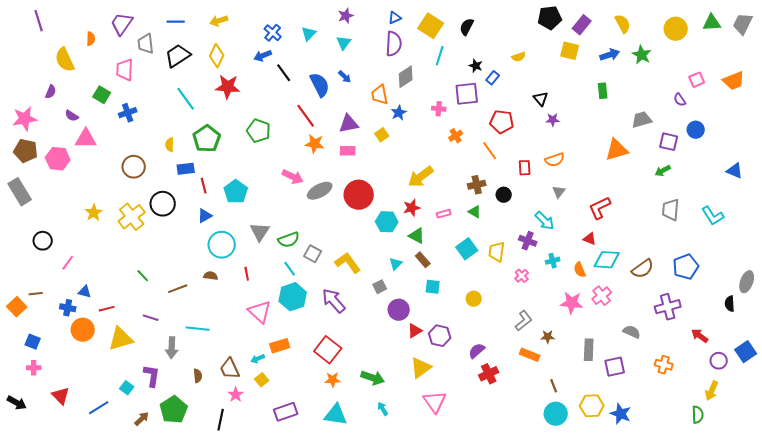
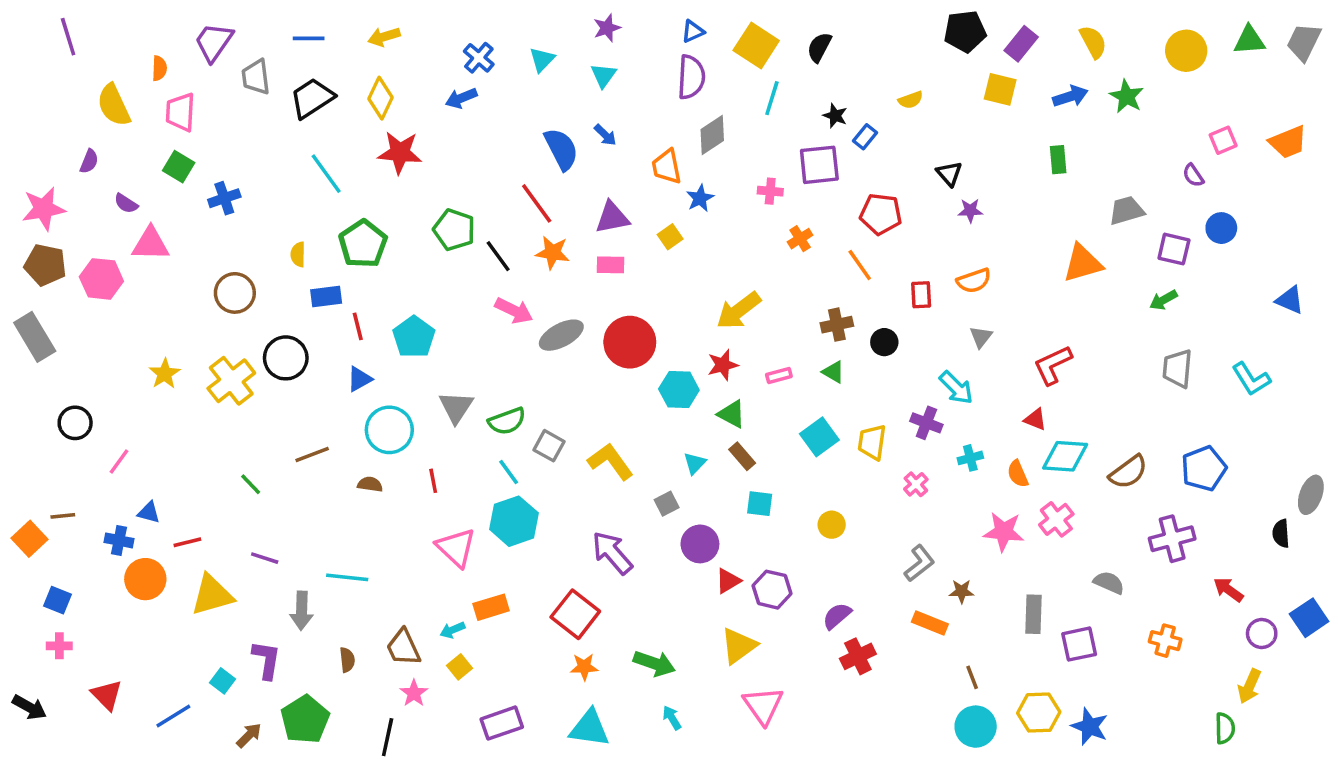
pink trapezoid: (125, 70) -> (180, 112), moved
black line: (284, 73) -> (498, 256), moved
brown line: (178, 289) -> (312, 454), moved
purple arrow: (334, 301) -> (612, 553), moved

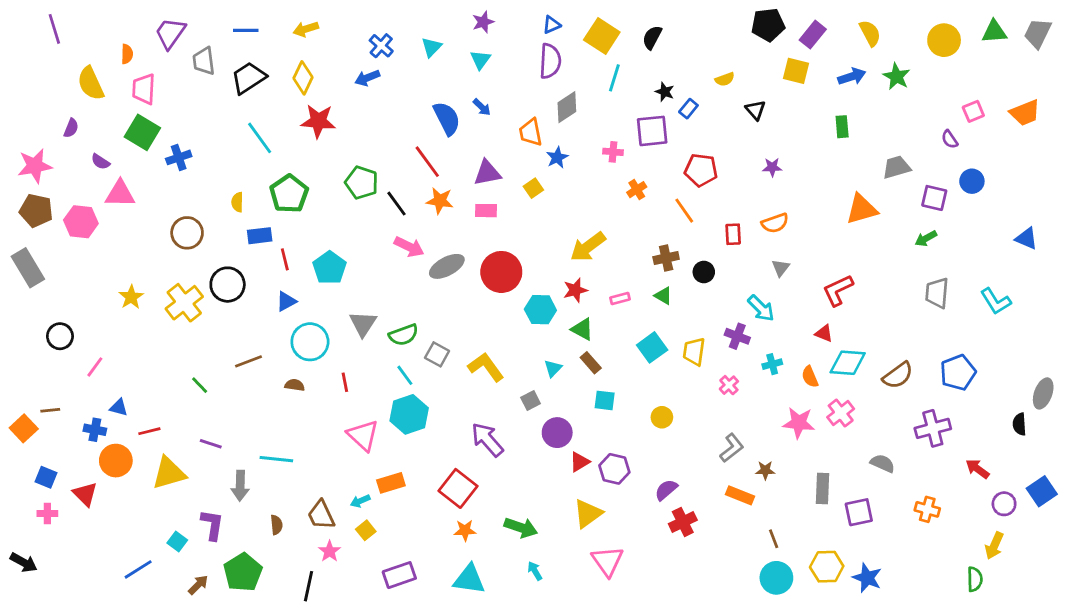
green square: (179, 167) -> (142, 132), size x1.4
black triangle: (949, 174) -> (755, 110), moved
red triangle: (107, 695) -> (85, 494), moved

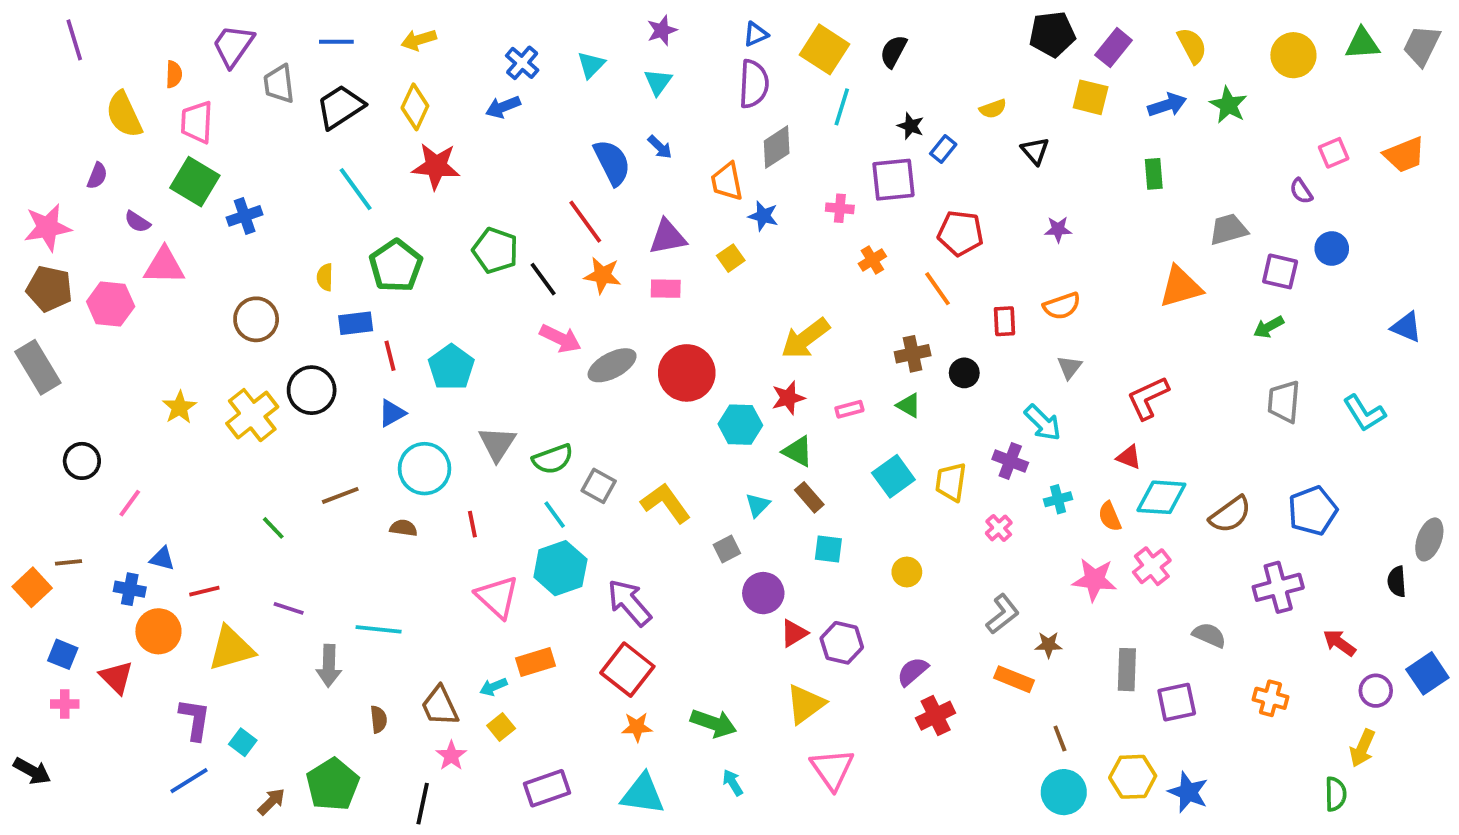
blue star: (557, 157) -> (763, 216), turned -30
purple arrow: (487, 440) -> (629, 603), moved
purple L-shape: (212, 525) -> (195, 719), moved

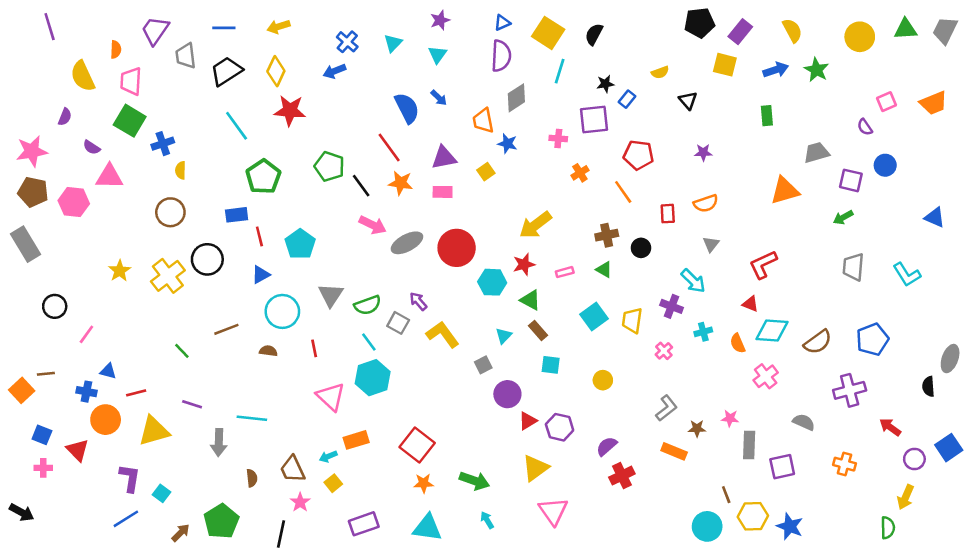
black star: (911, 126) -> (605, 84), turned -30
yellow semicircle: (325, 277) -> (181, 170), moved
pink star: (1094, 580) -> (730, 418), moved, size x0.6
purple arrow: (629, 603) -> (418, 301), moved, size x0.6
brown line: (1060, 738) -> (726, 495), moved

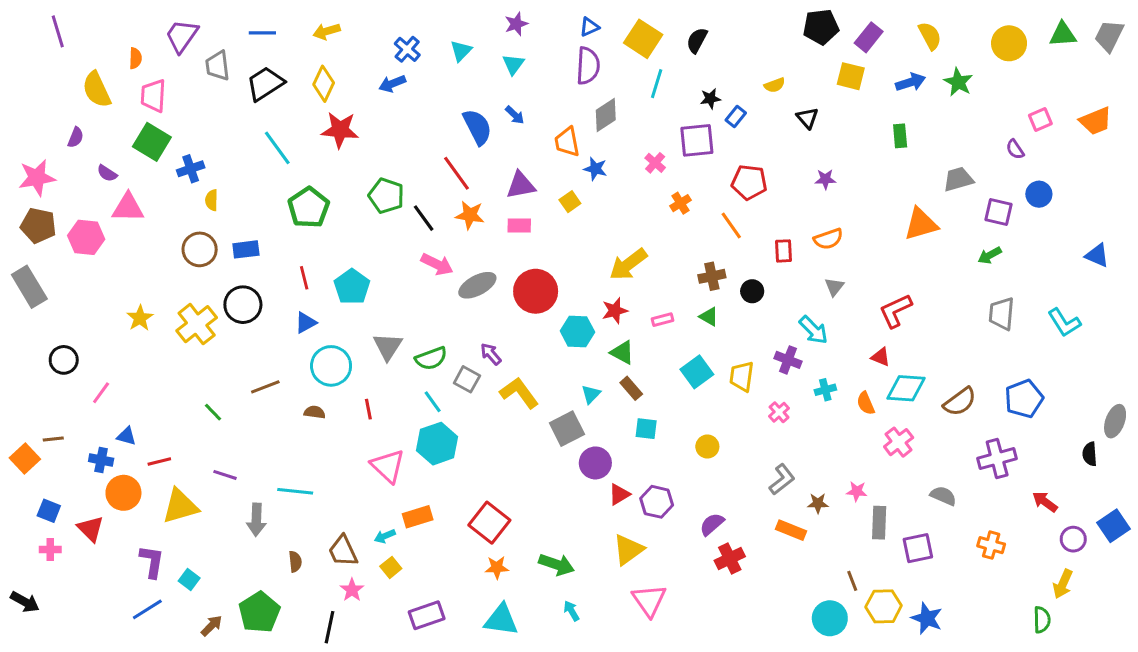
pink cross: (558, 139) -> (655, 163), turned 36
blue rectangle: (237, 215) -> (246, 249), moved
gray square: (483, 365) -> (567, 429), size x1.6

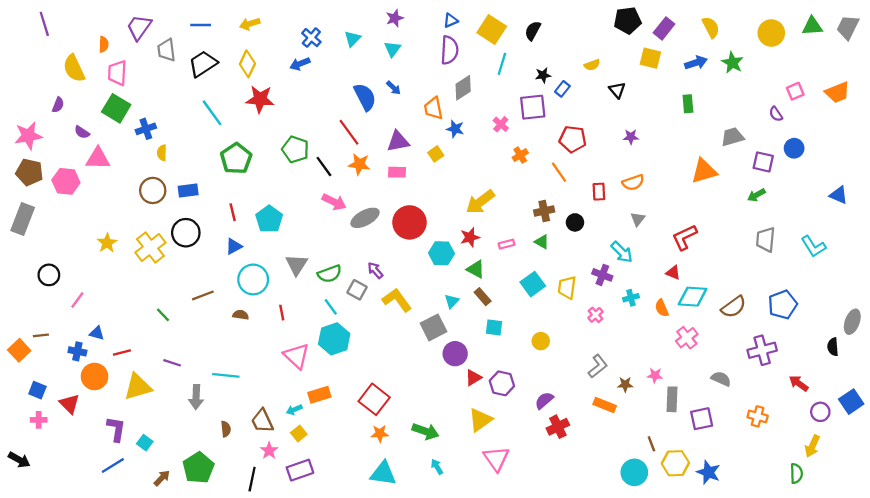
gray rectangle: (29, 287) -> (23, 219), turned 52
purple rectangle: (427, 615) -> (300, 470), moved

